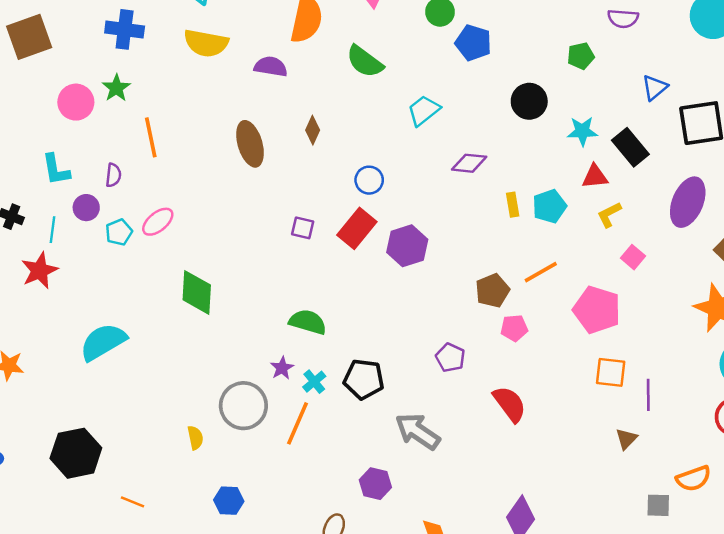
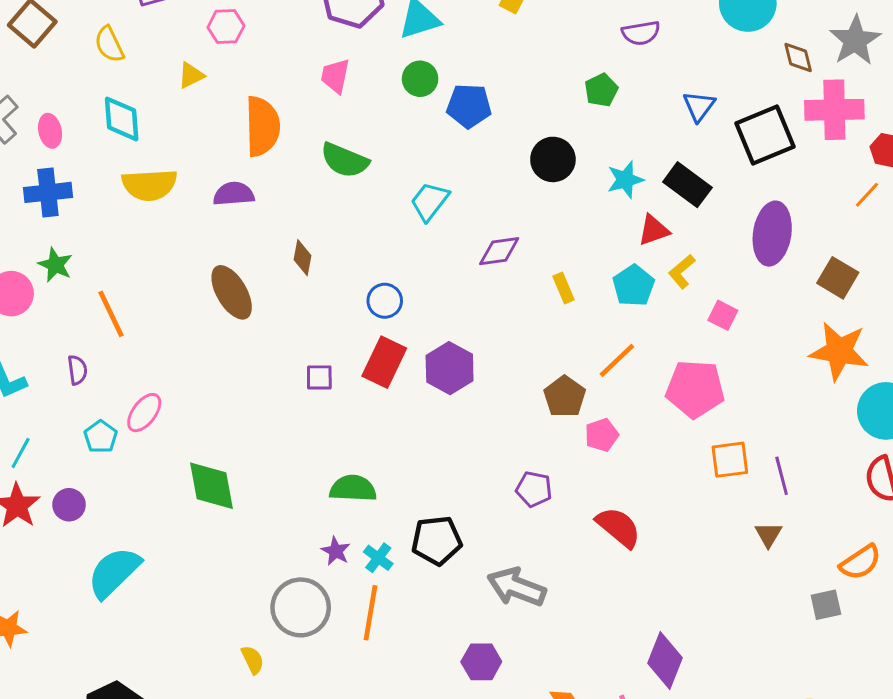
cyan pentagon: (549, 206) -> (634, 286), moved
purple circle: (86, 208) -> (69, 505), moved
cyan line: (52, 230) -> (21, 453), turned 35

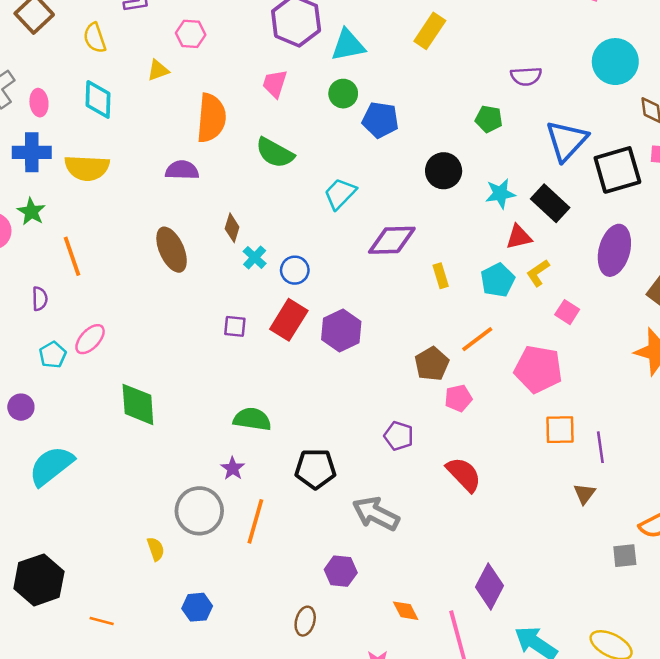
green pentagon: (601, 90) -> (489, 119), turned 30
blue triangle: (699, 106) -> (567, 141), size x1.6
yellow semicircle: (149, 185) -> (87, 168), moved
purple diamond: (499, 251) -> (392, 240), size x1.4
cyan cross: (378, 558) -> (255, 257), moved

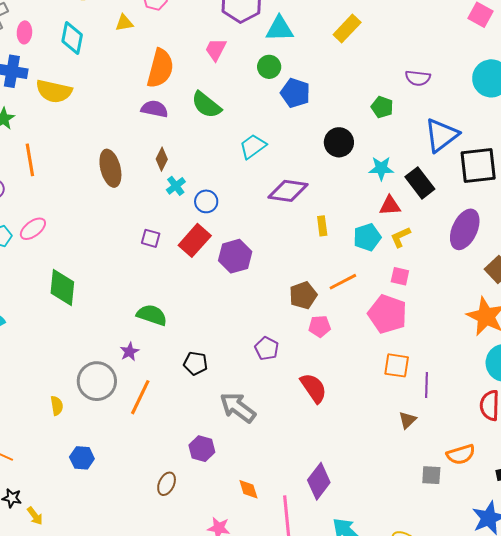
purple semicircle: (182, 170) -> (155, 109), moved
pink square: (567, 312) -> (400, 276), moved, turned -30
black pentagon: (315, 469) -> (196, 363), size x0.7

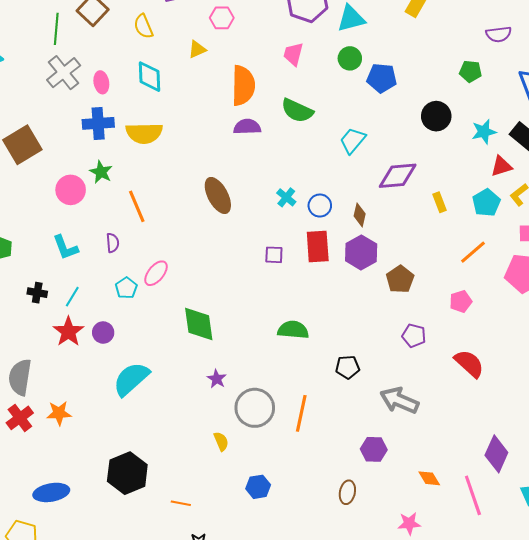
brown diamond: (162, 159) -> (360, 215), moved
red rectangle: (195, 240) -> (318, 246), turned -32
brown pentagon: (303, 295) -> (400, 279), moved
purple star: (129, 352) -> (217, 379), moved

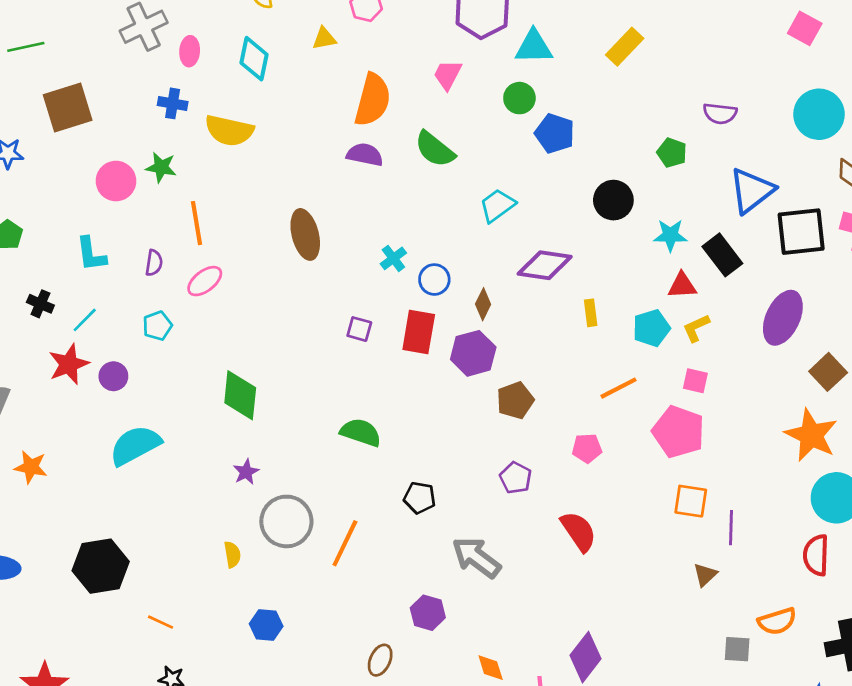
blue cross: (98, 123) -> (173, 103), size x0.7
green star: (101, 172) -> (161, 167), turned -30
pink ellipse: (156, 273) -> (205, 281), moved

